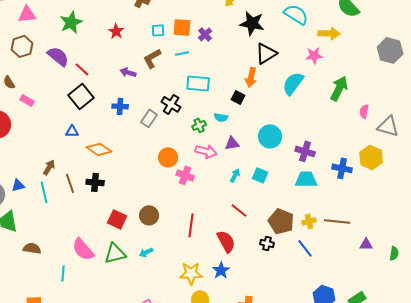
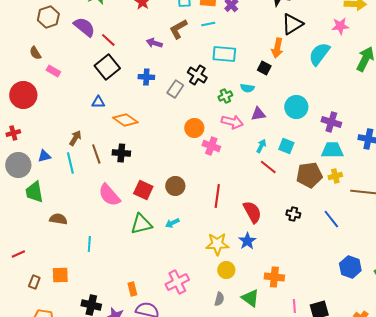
red line: (239, 210) -> (268, 167), moved
brown pentagon: (281, 221) -> (309, 175), moved, turned -30
yellow cross: (309, 221) -> (335, 176), moved
pink semicircle: (83, 249) -> (109, 195), moved

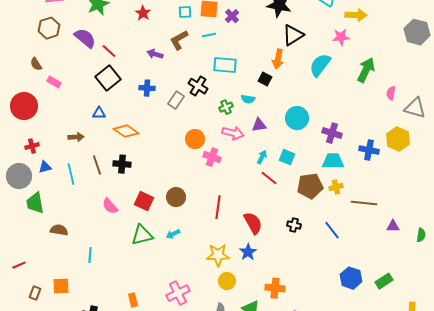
red cross: (13, 133) -> (32, 146), moved
brown arrow: (75, 138) -> (76, 137), moved, turned 56
pink semicircle: (109, 195) -> (110, 206), size x0.7

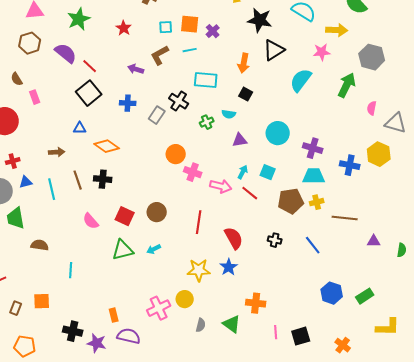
gray hexagon: (417, 32) -> (372, 57), moved
orange arrow: (278, 59) -> (244, 63), moved
pink rectangle: (54, 82) -> (35, 97), turned 40
pink arrow: (233, 133) -> (221, 186), moved
yellow circle: (227, 281) -> (185, 299), moved

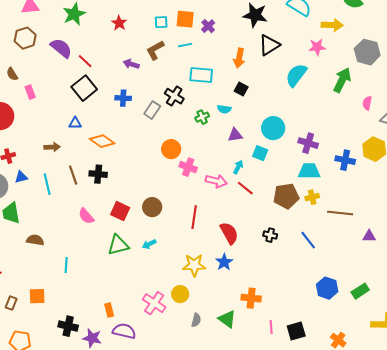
cyan square: (268, 172) -> (260, 153), moved
pink cross: (159, 308) -> (154, 303), turned -30

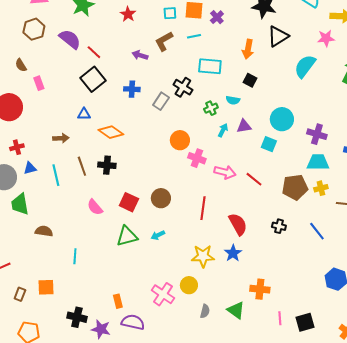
cyan arrow: (238, 167) -> (223, 130), moved

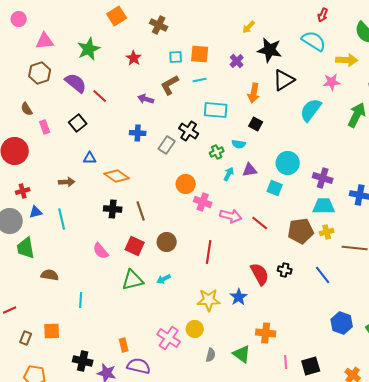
purple cross: (217, 17) -> (237, 61), moved
black square: (93, 79) -> (78, 123), moved, size x0.7
brown line: (82, 166) -> (141, 211), moved
red semicircle: (238, 224) -> (260, 274), moved

